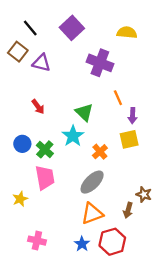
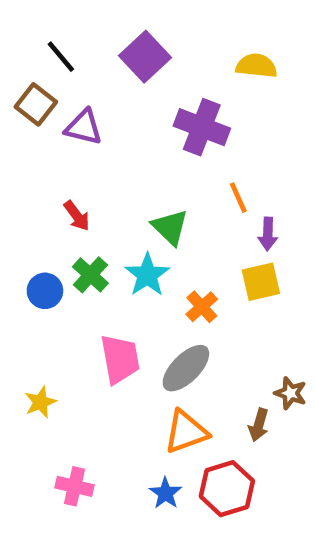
green cross: (45, 149) -> (90, 275), moved
pink trapezoid: (45, 178) -> (120, 359), moved

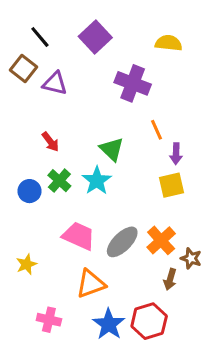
orange cross: (202, 307) -> (161, 240), moved, size x1.4
pink trapezoid: (120, 359) -> (79, 236), turned -56
orange triangle: (186, 432) -> (91, 284), moved
blue star: (165, 493) -> (109, 324), size x1.5

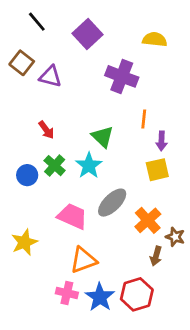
black line: (40, 37) -> (37, 22), moved
orange line: (157, 130) -> (144, 119), turned 30
gray ellipse: (122, 242) -> (112, 203), moved
yellow star: (26, 264) -> (24, 242), size x1.4
pink cross: (49, 320) -> (67, 293), moved

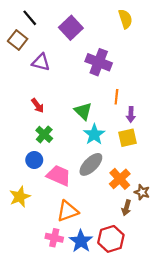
yellow semicircle: (155, 39) -> (125, 19), moved, turned 66
brown square: (22, 63) -> (18, 40), moved
cyan star: (89, 166) -> (94, 134), moved
blue circle: (27, 175) -> (34, 160), moved

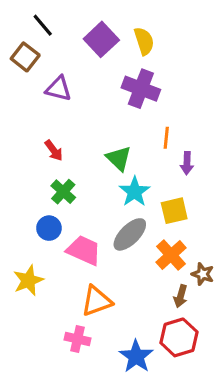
yellow semicircle: (125, 19) -> (144, 41), moved
yellow square: (128, 138) -> (174, 211), moved
red hexagon: (111, 239) -> (179, 337), moved
blue star: (81, 241) -> (136, 356), moved

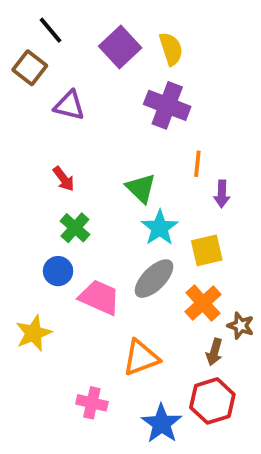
orange triangle: (97, 301) -> (141, 358), moved

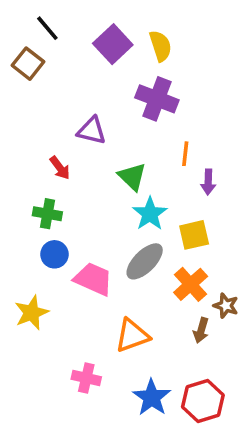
purple triangle: (69, 105) -> (92, 131), moved
green cross: (75, 228) -> (47, 214), moved, turned -32
red hexagon: (212, 401) -> (203, 401), moved

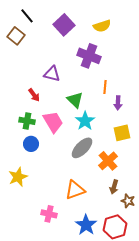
yellow semicircle: (160, 46) -> (102, 26), moved, turned 90
yellow square: (194, 235) -> (122, 133), moved
pink trapezoid: (93, 279) -> (53, 122), moved, turned 35
brown star: (226, 306) -> (128, 201), moved

